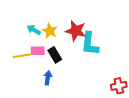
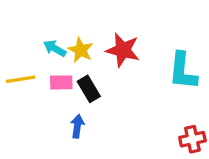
cyan L-shape: (90, 44) -> (183, 71), moved
yellow line: (22, 56) -> (21, 79), moved

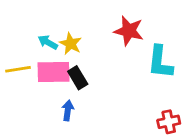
red star: (123, 50) -> (129, 31), moved
pink rectangle: (61, 82) -> (53, 72), size x1.6

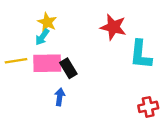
cyan arrow: (48, 42) -> (42, 37), turned -84
yellow star: (71, 44) -> (47, 22), moved

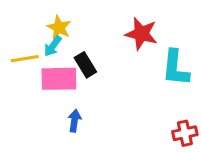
yellow line: (16, 61) -> (25, 59), moved
black rectangle: (68, 68) -> (85, 65), moved

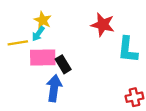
black rectangle: (85, 65) -> (63, 64), moved
blue arrow: (74, 121) -> (54, 88), size x1.6

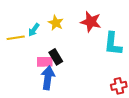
yellow star: (43, 20) -> (56, 23), moved
pink rectangle: (43, 58) -> (45, 62), moved, size x0.7

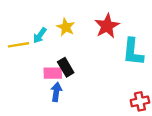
red star: (91, 22) -> (107, 26), turned 30
blue arrow: (48, 78) -> (56, 92), size x0.7

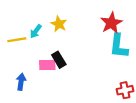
red star: (107, 26) -> (111, 23), moved
blue arrow: (56, 92) -> (21, 82), moved

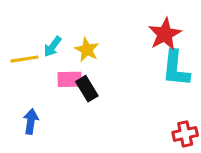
yellow star: (59, 24) -> (87, 50), moved
pink rectangle: (47, 65) -> (70, 79), moved

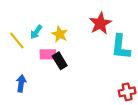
red star: (165, 34) -> (100, 23), moved
yellow line: (25, 59) -> (17, 41), turned 60

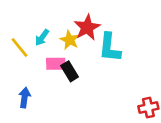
red star: (100, 23) -> (87, 27), moved
cyan L-shape: (121, 47) -> (110, 47), moved

